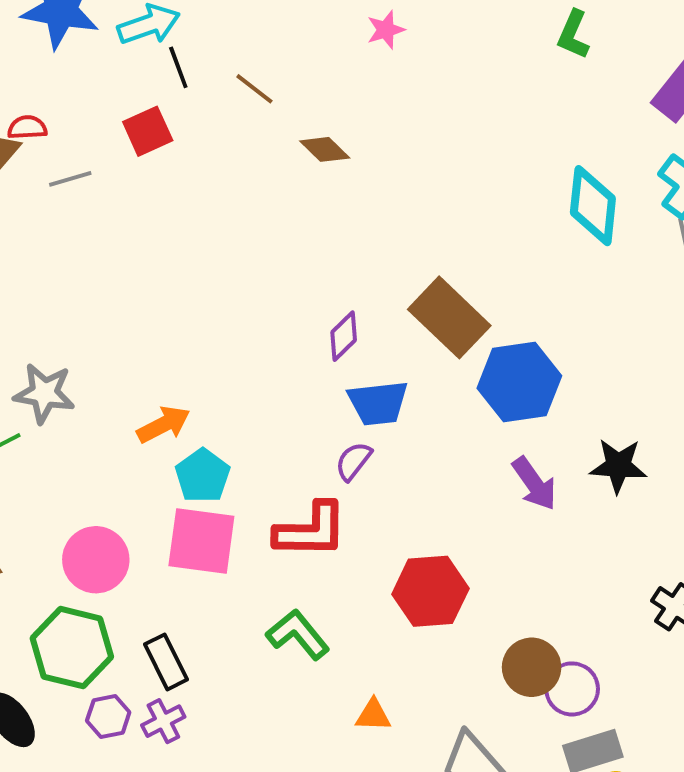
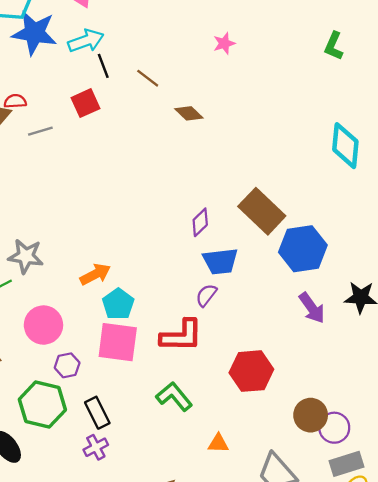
pink circle: (96, 560) -> (43, 325), moved
purple hexagon: (108, 716) -> (67, 365), moved

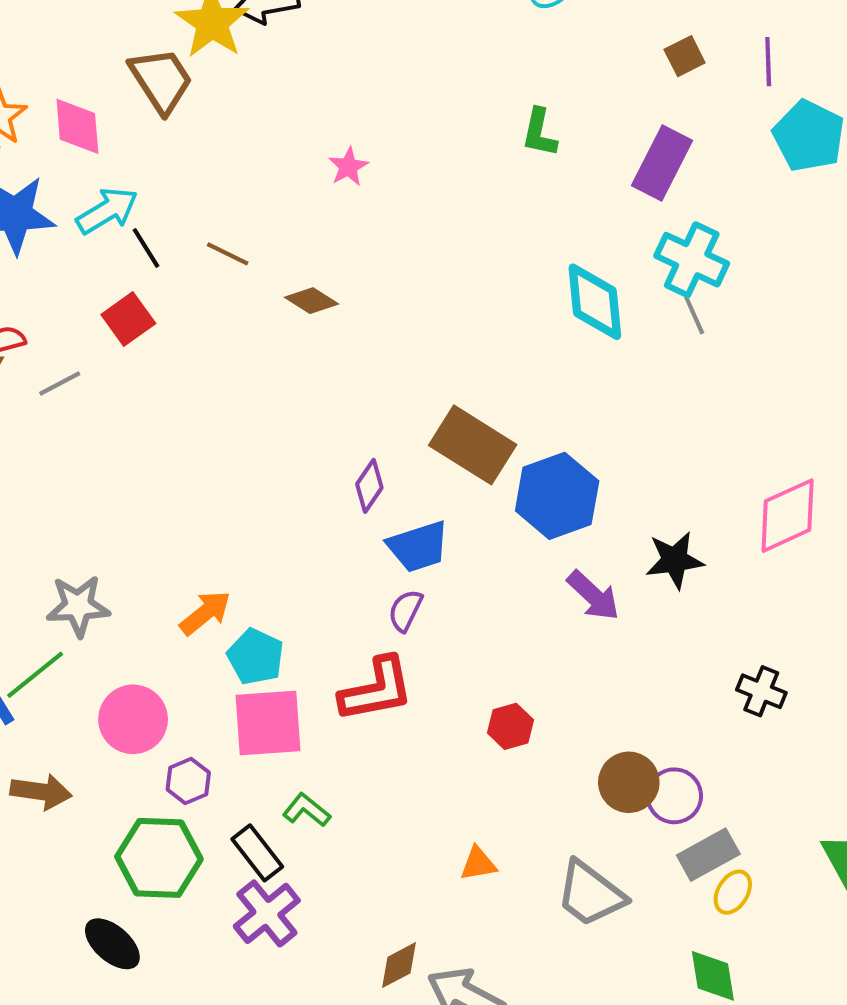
red hexagon: (251, 371) -> (510, 726), size x0.6
green L-shape: (174, 396) -> (306, 810), moved, size x0.7
purple cross: (96, 447) -> (267, 913), size x1.5

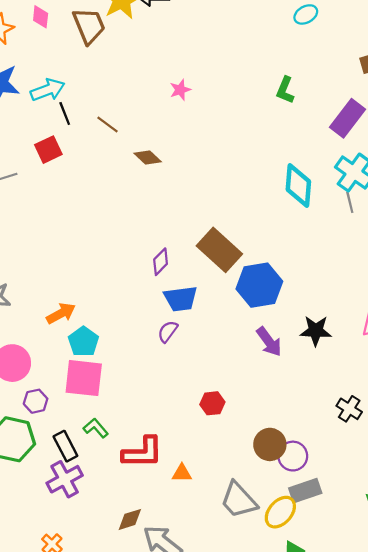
pink diamond: (77, 126) -> (41, 17), moved, size x0.7
red L-shape: (376, 689) -> (143, 452), moved
yellow ellipse: (733, 892) -> (280, 512), moved, size x1.4

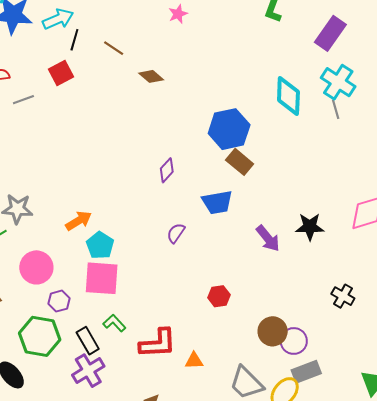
black line: (65, 114) -> (74, 40), turned 40
brown rectangle: (219, 250) -> (240, 162), moved, size x0.7
blue hexagon: (259, 285) -> (229, 129), moved
blue trapezoid: (181, 299) -> (217, 202), moved

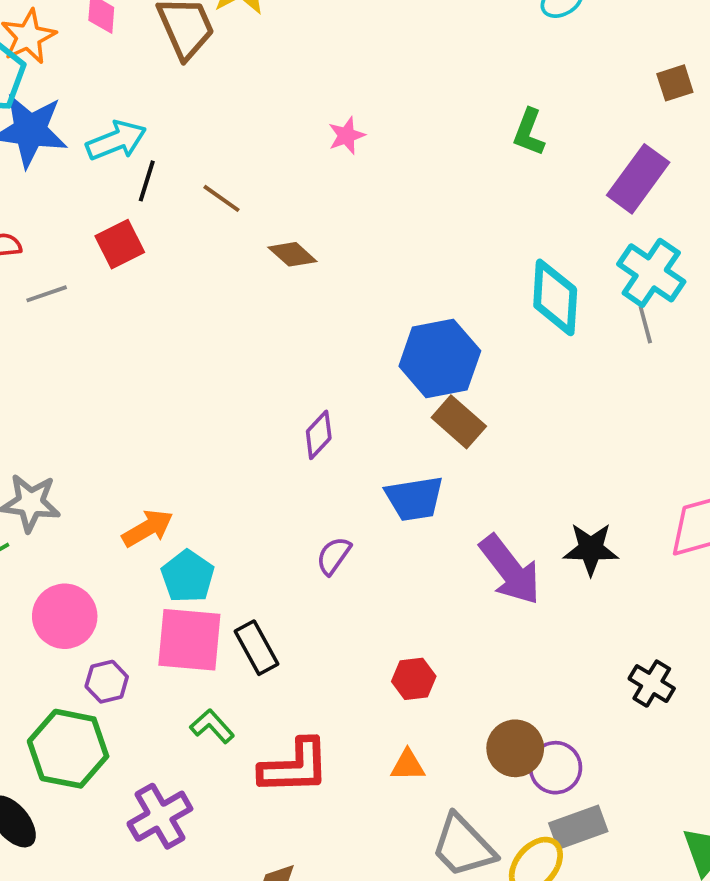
purple arrow: (268, 238) -> (510, 570), size x1.4
black rectangle: (88, 341) -> (256, 648), moved
orange triangle: (194, 361) -> (408, 765), moved

